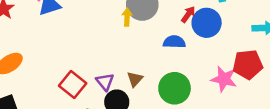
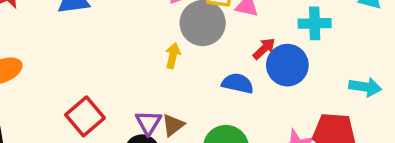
yellow arrow: (127, 17) -> (173, 56), moved
purple triangle: (105, 82) -> (148, 123), moved

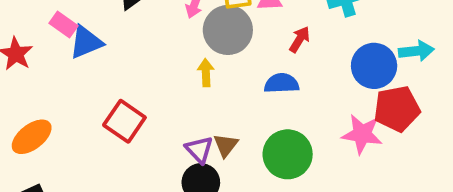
blue circle: (287, 65) -> (374, 66), moved
red square: (85, 116) -> (124, 121), moved

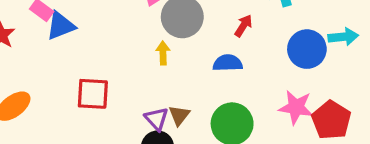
red pentagon: (397, 109) -> (331, 120), moved, turned -30
red square: (124, 121) -> (93, 94), turned -32

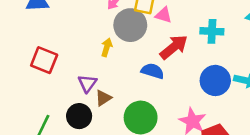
red arrow: (243, 26) -> (174, 47), size x1.6
purple triangle: (157, 119) -> (87, 83), moved

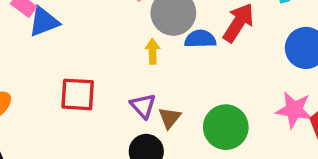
blue semicircle: (153, 71) -> (200, 39), moved

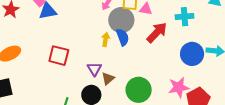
blue semicircle: (200, 39) -> (123, 37), moved, turned 60
pink star: (294, 110) -> (179, 87), turned -30

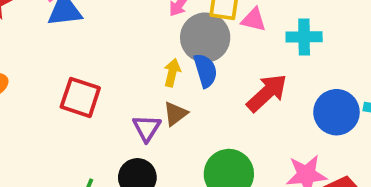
cyan cross: (185, 17) -> (304, 37), moved
red arrow: (157, 32) -> (267, 93), moved
brown triangle: (108, 79) -> (175, 114), moved

